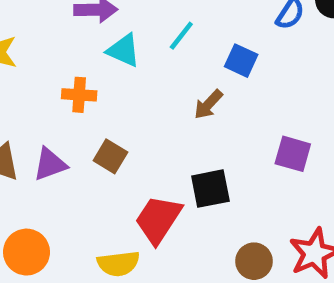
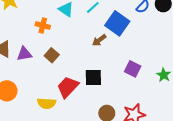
blue square: (241, 61) -> (117, 23), size x1.6

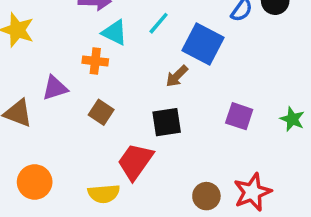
orange cross: (43, 26) -> (95, 61), moved
purple triangle: (24, 54) -> (55, 88), moved
black square: (93, 78) -> (167, 122), moved

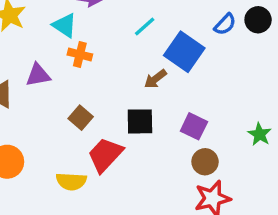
cyan triangle: (114, 33) -> (65, 25), moved
brown square: (101, 112) -> (81, 118), moved
purple square: (239, 116) -> (194, 126), moved
brown circle: (206, 196) -> (205, 162), moved

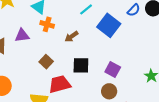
brown arrow: (155, 79) -> (71, 36), moved
red trapezoid: (105, 155) -> (60, 84), turned 30
brown circle: (205, 162) -> (109, 91), moved

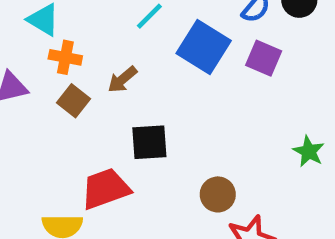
brown square: (46, 62) -> (74, 101), moved
purple square: (113, 70) -> (264, 58), moved

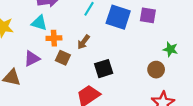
green star: (309, 151) -> (170, 49), moved
brown circle: (218, 194) -> (156, 70), moved

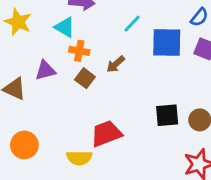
blue square: (118, 17) -> (167, 43), turned -30
black square: (104, 69) -> (167, 115), moved

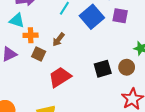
blue square: (167, 43) -> (92, 17), turned -30
red trapezoid: (106, 134) -> (60, 77), moved

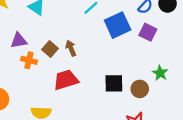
orange cross: (31, 35) -> (29, 60), moved
brown arrow: (59, 40) -> (71, 48), moved, turned 104

